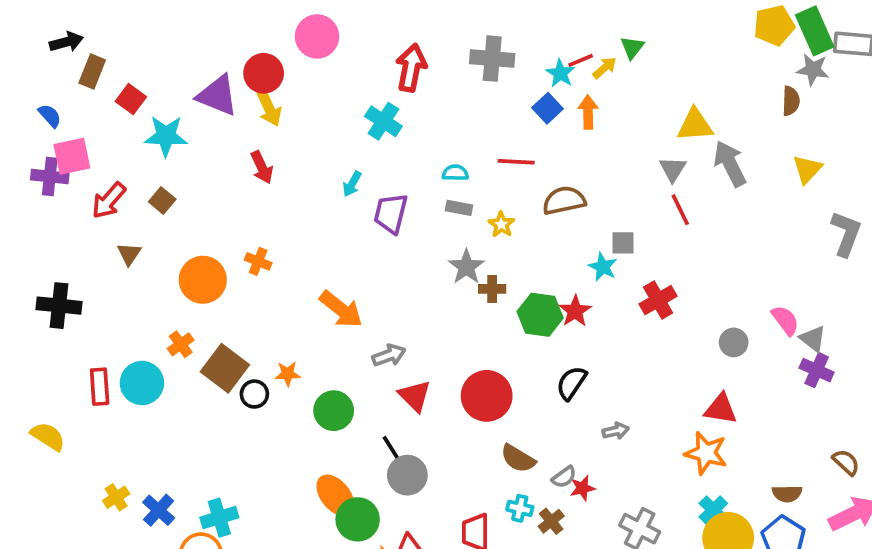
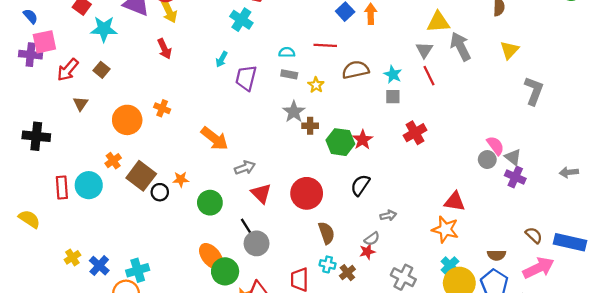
cyan star: (603, 267) -> (393, 74), moved
gray circle: (734, 342) -> (487, 160), moved
brown semicircle: (518, 459) -> (326, 233), turned -140
gray semicircle: (564, 477) -> (372, 239), moved

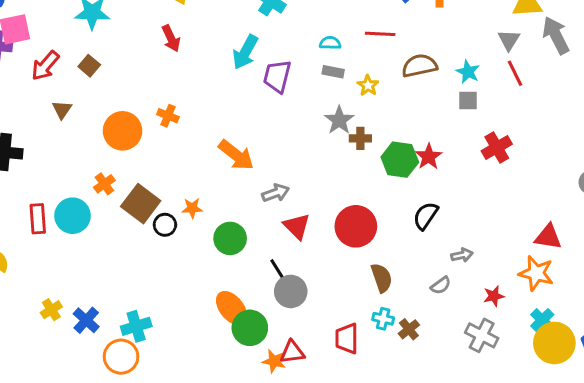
cyan arrow: (222, 59) -> (245, 52), size x1.6
red star: (367, 252) -> (494, 296), moved

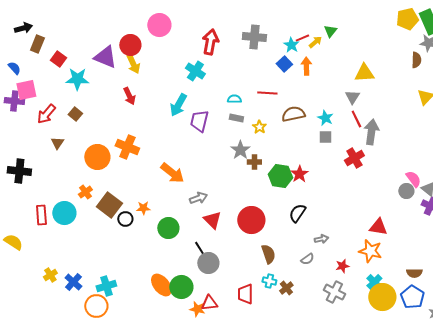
gray arrow: (556, 35) -> (371, 132), moved, turned 35
orange cross: (168, 116) -> (127, 147), size x1.6
red cross: (497, 148) -> (354, 158), moved
orange ellipse: (232, 308) -> (161, 285), moved

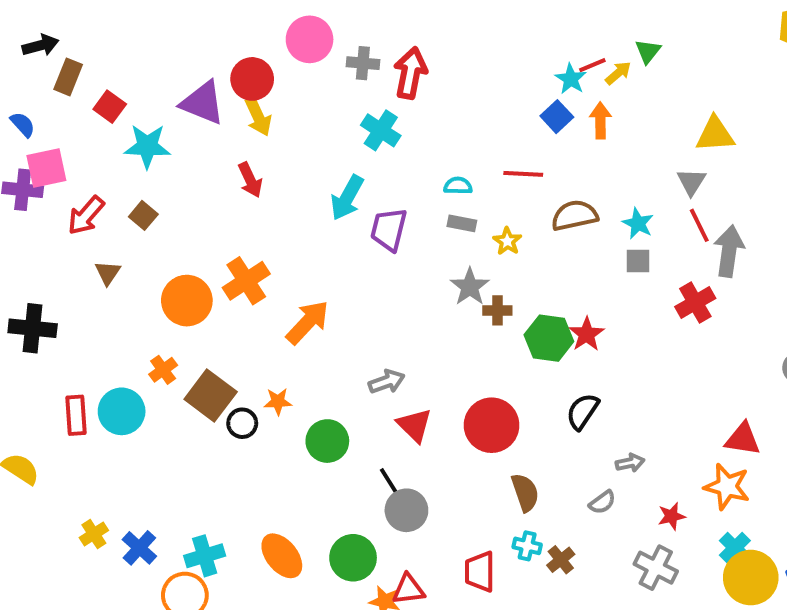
gray cross: (254, 37) -> (363, 63), moved, size x0.7
orange cross: (127, 147) -> (246, 281), turned 35
orange arrow: (172, 173) -> (308, 322), moved, turned -85
orange ellipse: (161, 285) -> (282, 556), moved

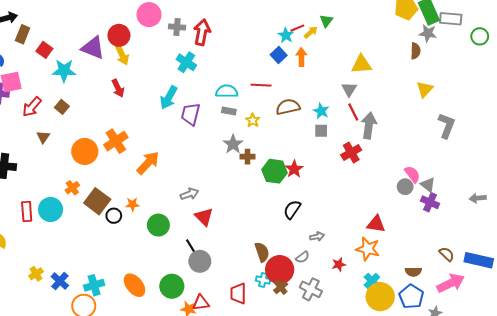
cyan semicircle: (458, 186) -> (227, 91), size x1.5
red circle: (492, 425) -> (280, 270), moved
gray cross: (656, 568) -> (311, 289), moved

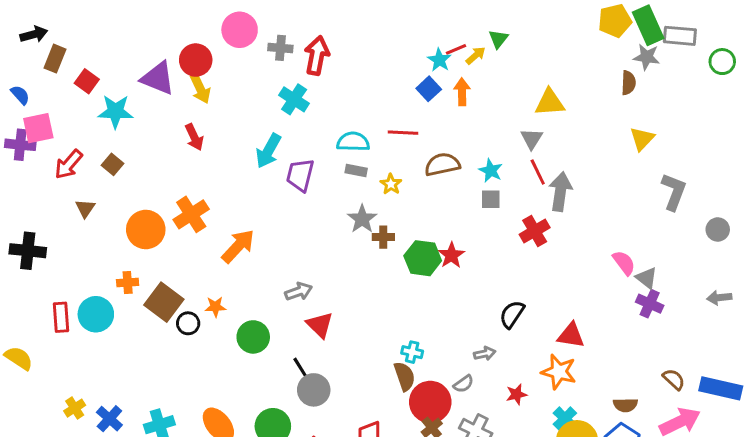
gray circle: (405, 187) -> (718, 230), moved
orange cross: (72, 188) -> (128, 282), turned 32
black semicircle: (292, 210) -> (512, 314), moved
cyan cross: (263, 280) -> (412, 352), moved

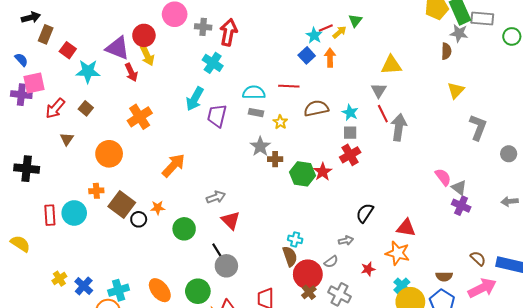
red arrow: (194, 137) -> (131, 72), moved
orange cross: (191, 214) -> (140, 117), moved
red cross: (535, 231) -> (350, 155), moved

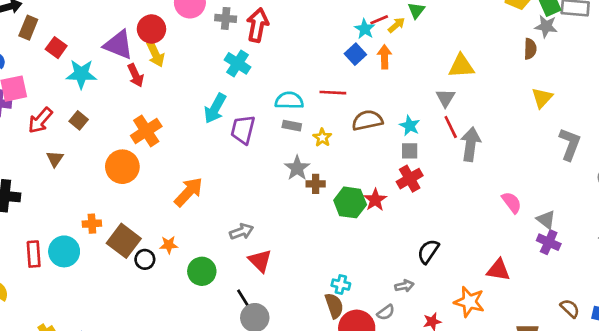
orange circle: (109, 154) -> (122, 167), moved
pink semicircle: (443, 177) -> (512, 202), moved
red triangle: (406, 228) -> (498, 270), moved

